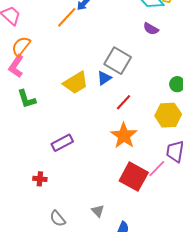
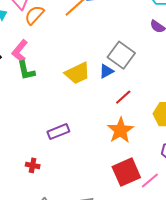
orange semicircle: (21, 46) -> (34, 15), moved
green L-shape: (27, 99) -> (26, 71), moved
pink line: (157, 169) -> (150, 180), moved
red square: (134, 177) -> (126, 172), turned 32

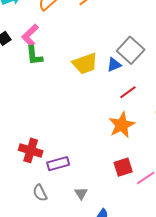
purple rectangle: (58, 132) -> (58, 164), moved
red cross: (33, 165) -> (31, 150), size x1.6
red square: (126, 172) -> (123, 167), size x0.7

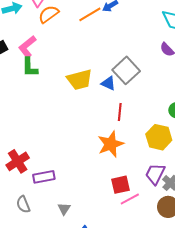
blue triangle: (114, 65) -> (108, 83), turned 42
red line: (128, 92) -> (120, 112), turned -54
red cross: (31, 150) -> (18, 161), turned 35
red square: (123, 167) -> (121, 185), moved

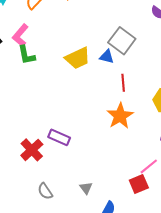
purple rectangle: (44, 177) -> (59, 137), moved, turned 45
red square: (121, 185) -> (139, 184), moved

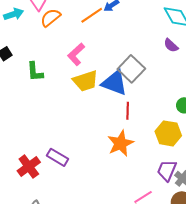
pink L-shape: (20, 35) -> (76, 54), moved
blue triangle: (107, 57) -> (114, 83), size x1.8

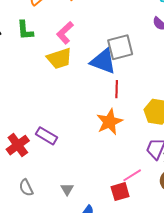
gray square: (131, 69) -> (120, 47), turned 32
green L-shape: (35, 72) -> (25, 30), moved
yellow trapezoid: (85, 81) -> (59, 58), moved

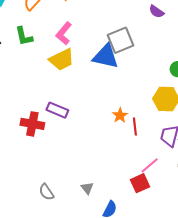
red line: (117, 89) -> (135, 126), moved
orange star: (109, 122) -> (120, 115), size x0.6
purple rectangle: (46, 136) -> (57, 110), moved
red cross: (18, 145) -> (32, 124), moved, turned -35

